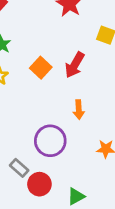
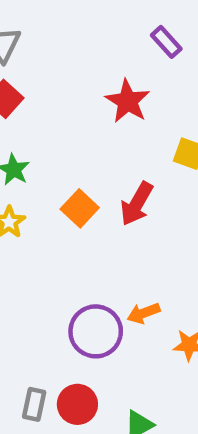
orange arrow: (79, 110) -> (144, 313), moved, turned 72
gray rectangle: (19, 168) -> (34, 404), moved, turned 60

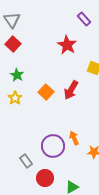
orange arrow: (144, 313) -> (74, 138), turned 88
gray rectangle: (34, 404) -> (26, 161), moved, turned -48

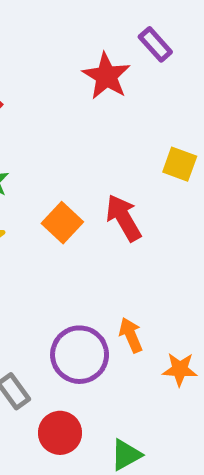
red star: (67, 45) -> (106, 76), moved
red arrow: (71, 90) -> (124, 218), turned 120

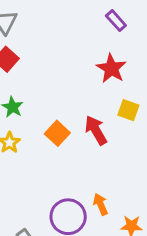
red star: (106, 76) -> (111, 68), moved
yellow square: (180, 164) -> (128, 110), moved

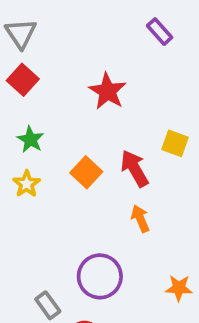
red star: (111, 68) -> (108, 91), moved
orange arrow: (101, 204) -> (140, 219), moved

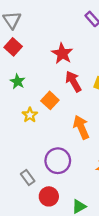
red arrow: (135, 168) -> (73, 81), moved
yellow star: (27, 184) -> (30, 115), moved
orange arrow: (140, 219) -> (81, 127), size x1.5

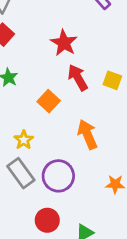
yellow star: (30, 115) -> (24, 140), moved
gray rectangle: (28, 177) -> (21, 173), moved, size x1.5

